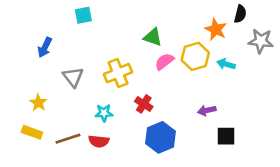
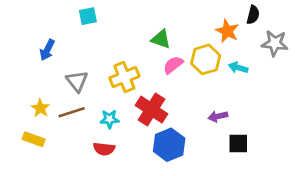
red cross: (144, 104) -> (151, 110), size x1.6
brown line: (68, 139) -> (72, 112), moved

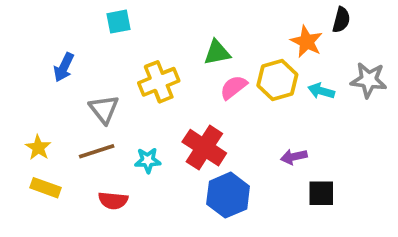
green triangle: (161, 39) -> (217, 53), turned -30
gray star: (275, 43) -> (369, 80), moved
yellow cross: (124, 77) -> (159, 82), moved
yellow star: (40, 108) -> (38, 148), moved
red semicircle: (104, 149) -> (113, 201), moved

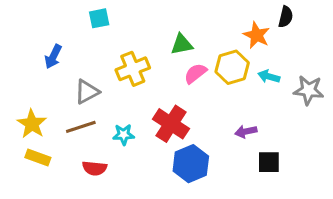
gray star: (369, 80) -> (309, 90), moved
gray triangle: (104, 109) -> (87, 92), turned 40
yellow star: (38, 148) -> (32, 124), size x1.4

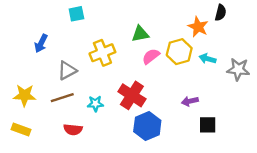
yellow star: (32, 124) -> (25, 95), turned -30
yellow rectangle: (38, 157) -> (21, 130), moved

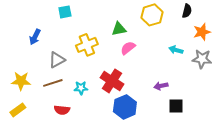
orange star: (198, 27) -> (202, 32), moved, turned 30
yellow hexagon: (179, 52) -> (152, 15), moved
yellow rectangle: (21, 130) -> (18, 110), turned -56

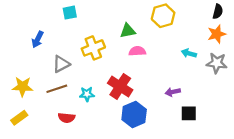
black semicircle: (187, 11) -> (218, 11), moved
pink semicircle: (128, 48) -> (137, 51), turned 35

